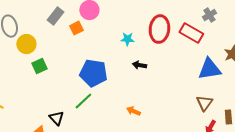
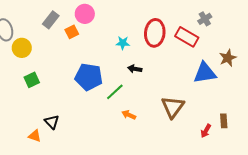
green square: (39, 66) -> (32, 80), moved
green line: (83, 101) -> (115, 92), moved
brown triangle: (204, 103) -> (173, 107), moved, size x1.4

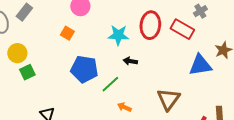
gray rectangle: (51, 20) -> (24, 12), moved
orange square: (72, 32) -> (67, 33), moved, turned -32
cyan star: (123, 43) -> (118, 35), size x1.5
yellow circle: (22, 48) -> (17, 53), moved

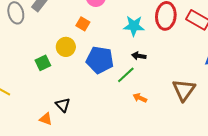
yellow circle: (17, 53) -> (66, 47), moved
black arrow: (130, 61) -> (139, 56), moved

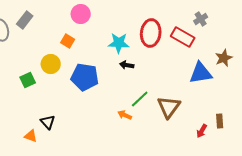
black arrow: (139, 56) -> (127, 65), moved
green line: (126, 75) -> (140, 99), moved

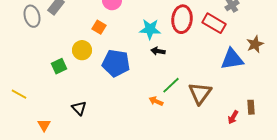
orange triangle: (31, 136) -> (44, 125), moved, turned 40

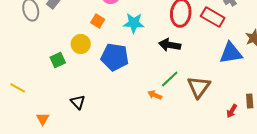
cyan star: (150, 29) -> (134, 23), moved
black arrow: (158, 51) -> (170, 45), moved, size x1.5

